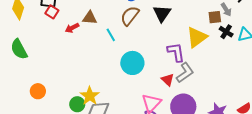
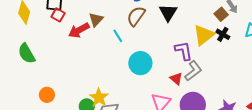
brown square: (215, 17) -> (221, 14), turned -32
brown triangle: (90, 18) -> (96, 20), turned -49
red arrow: (72, 28) -> (79, 30), size x1.5
black cross: (226, 32) -> (223, 34), moved

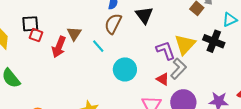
red arrow: (79, 30) -> (59, 47), turned -30
black cross: (223, 34) -> (214, 41), moved, size x1.5
yellow triangle: (204, 35) -> (185, 44), moved

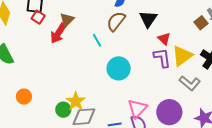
brown triangle: (74, 34) -> (67, 20), moved
gray L-shape: (178, 69) -> (190, 83), moved, turned 75
red triangle: (163, 79) -> (164, 39), moved

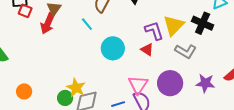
red triangle: (164, 39) -> (147, 50), moved

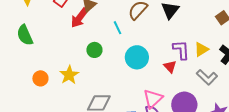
yellow triangle: (174, 25) -> (201, 49), size x0.7
yellow star: (76, 88) -> (69, 75), moved
green circle: (65, 98) -> (94, 50), moved

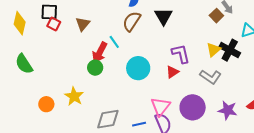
red arrow: (79, 18) -> (100, 52), moved
yellow triangle: (201, 49) -> (214, 50), moved
red triangle: (170, 67) -> (172, 72), turned 48

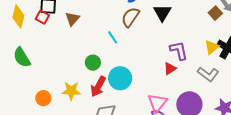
red square: (54, 24) -> (42, 17), moved
brown triangle: (83, 24) -> (72, 19), moved
red arrow: (100, 52) -> (98, 86), moved
cyan circle: (138, 68) -> (120, 78), moved
yellow star: (74, 96) -> (71, 91), turned -30

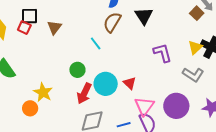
red triangle: (170, 69) -> (130, 83), moved, turned -40
yellow star: (71, 91) -> (43, 92), moved, turned 30

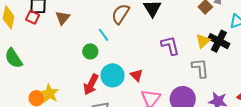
green circle: (77, 70) -> (90, 51), moved
gray L-shape: (193, 75) -> (200, 68), turned -130
yellow star: (43, 92) -> (49, 94), moved

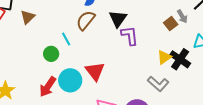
purple L-shape: (170, 46) -> (130, 36), moved
gray L-shape: (200, 68) -> (158, 84), turned 130
red triangle: (137, 75) -> (95, 71), moved, size x1.5

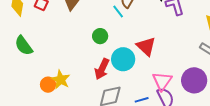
cyan line: (66, 39) -> (118, 11), moved

